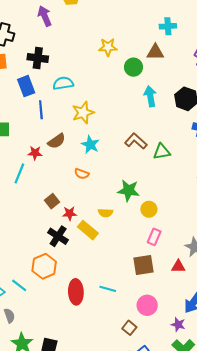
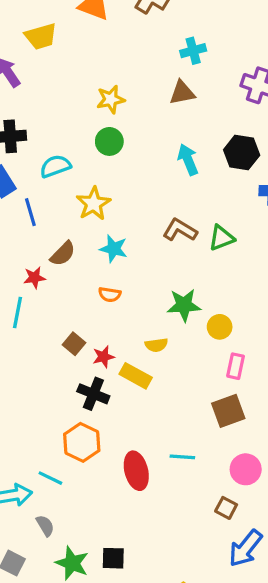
green circle: (133, 67) -> (109, 141), moved

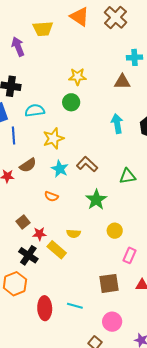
brown L-shape: (180, 230) -> (87, 164), moved
green star: (184, 305) -> (96, 200), moved, turned 30
pink rectangle: (236, 366) -> (129, 255), moved

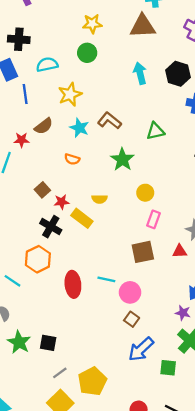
brown triangle: (122, 82) -> (143, 26), size x1.4
pink rectangle: (129, 255) -> (153, 219), moved
pink circle: (112, 322) -> (130, 292), moved

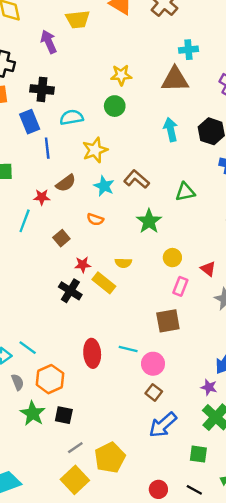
brown square: (42, 190) -> (61, 238), moved
red triangle: (180, 251) -> (208, 269), moved, turned 40
orange hexagon: (38, 259) -> (50, 379), moved
green square: (168, 368) -> (198, 454), moved

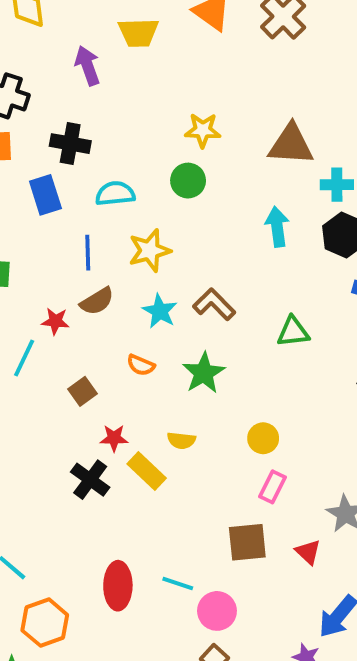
cyan cross: (188, 50) -> (337, 185), moved
blue line: (47, 148) -> (88, 253), moved
green star: (149, 221) -> (204, 373), moved
red triangle: (208, 269) -> (308, 552), moved

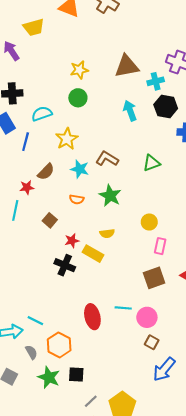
blue line: (88, 253) -> (26, 142), moved, turned 30

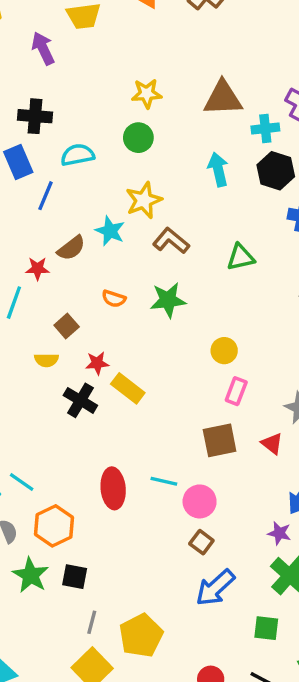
yellow star: (67, 139) -> (144, 200), moved
cyan star: (80, 169) -> (110, 231), moved
green star: (110, 196) -> (168, 300), turned 30
yellow semicircle: (107, 233) -> (46, 360), moved
gray line: (91, 401) -> (92, 622), turned -40

